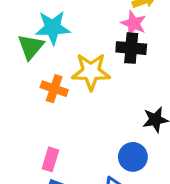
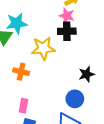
orange cross: (54, 89) -> (21, 72), moved

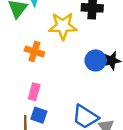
blue circle: (75, 99) -> (96, 60), moved

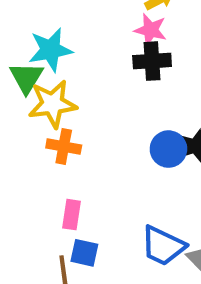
yellow star: (63, 26) -> (52, 104), moved

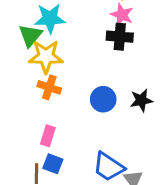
blue circle: (168, 149) -> (103, 99), moved

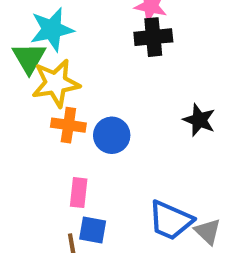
blue circle: (103, 99) -> (112, 135), moved
black star: (141, 100) -> (199, 120), turned -30

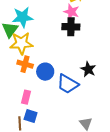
blue trapezoid: (171, 220) -> (68, 84), moved

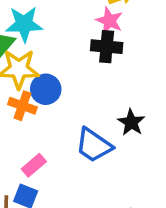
blue circle: (45, 72) -> (46, 89), moved
pink rectangle: (26, 97) -> (34, 165), moved, turned 32

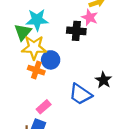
black cross: (107, 47) -> (76, 31), moved

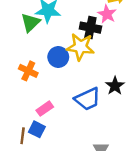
yellow star: (34, 48) -> (80, 47), moved
orange cross: (36, 70) -> (28, 71), moved
blue trapezoid: (80, 94) -> (87, 99), turned -65

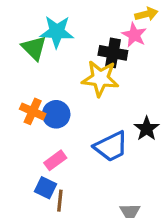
green triangle: (30, 23) -> (34, 48), turned -30
blue circle: (58, 57) -> (56, 114), moved
brown line: (23, 136) -> (60, 201), moved

